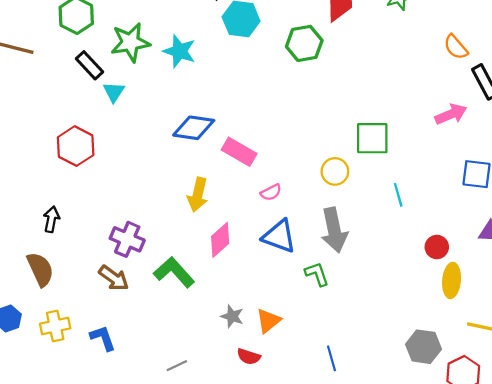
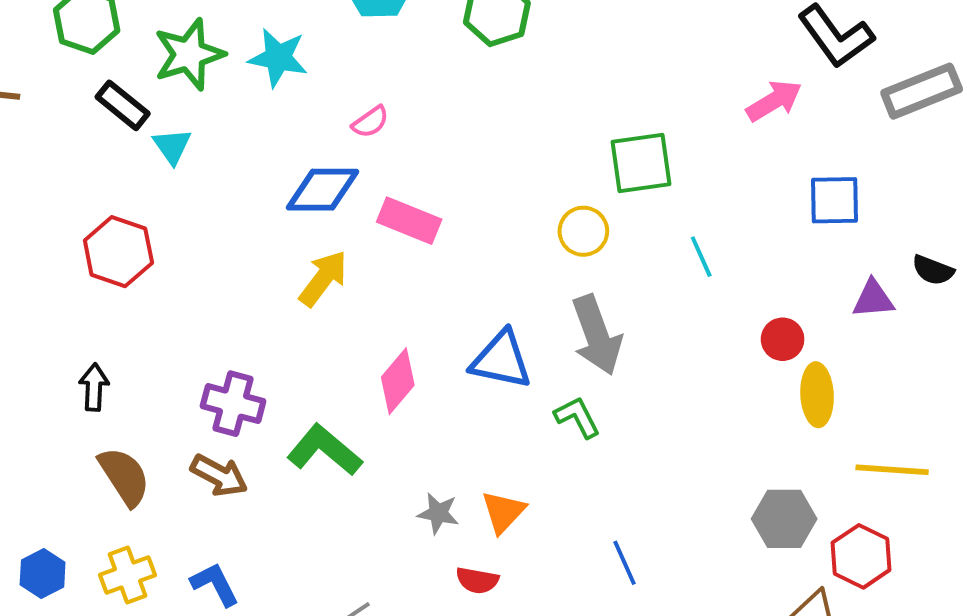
pink semicircle: (271, 192) -> (370, 122), moved
yellow arrow: (198, 195) -> (323, 278), moved, turned -148
brown semicircle: (40, 269) -> (124, 476), moved

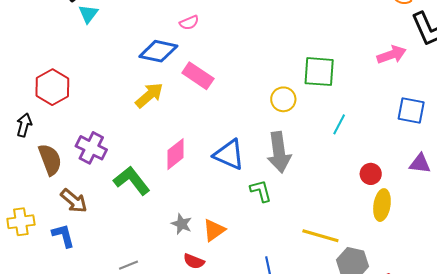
red hexagon: (118, 252) -> (52, 87), moved
cyan line: (701, 257) -> (339, 124), turned 40
yellow line: (892, 470) -> (320, 236), moved
brown arrow: (219, 475) -> (74, 201), moved
brown semicircle: (124, 476) -> (50, 160), moved

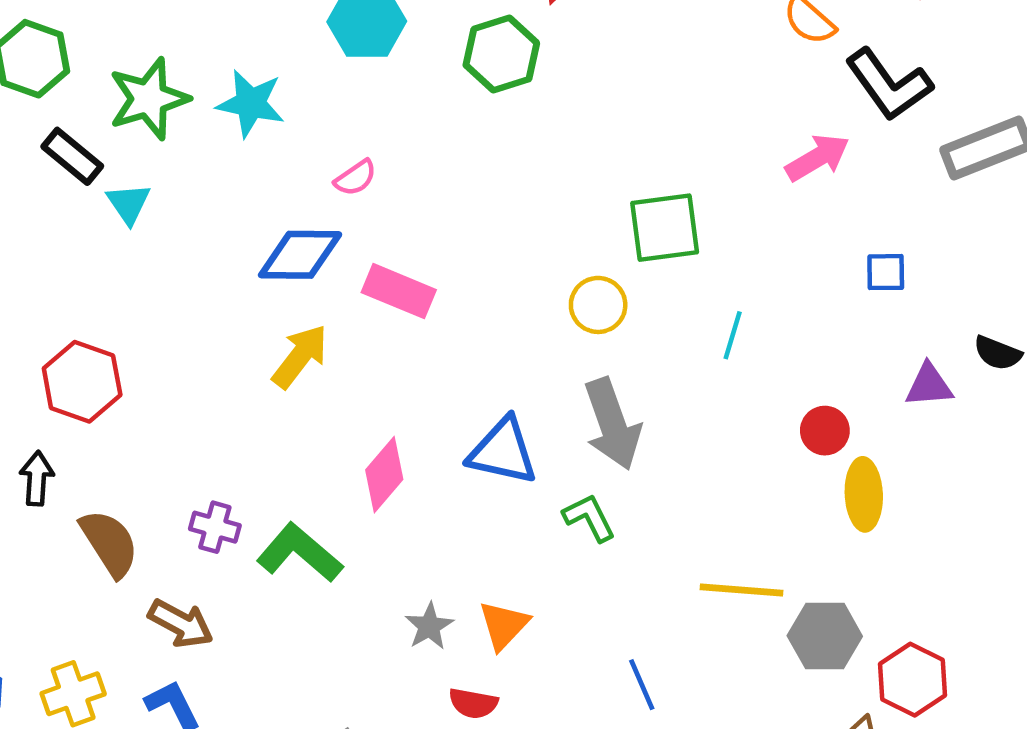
blue square: (411, 110) -> (886, 272), size x0.7
purple cross: (91, 148) -> (215, 527), moved, size x0.7
gray star: (182, 224) -> (429, 626), turned 30

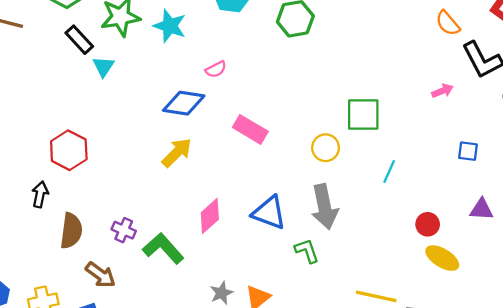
pink arrow: (817, 158) -> (442, 91), size x0.7
pink rectangle: (399, 291) -> (250, 129), moved
yellow ellipse: (864, 494) -> (442, 258), turned -64
brown semicircle: (109, 543) -> (71, 231), turned 32

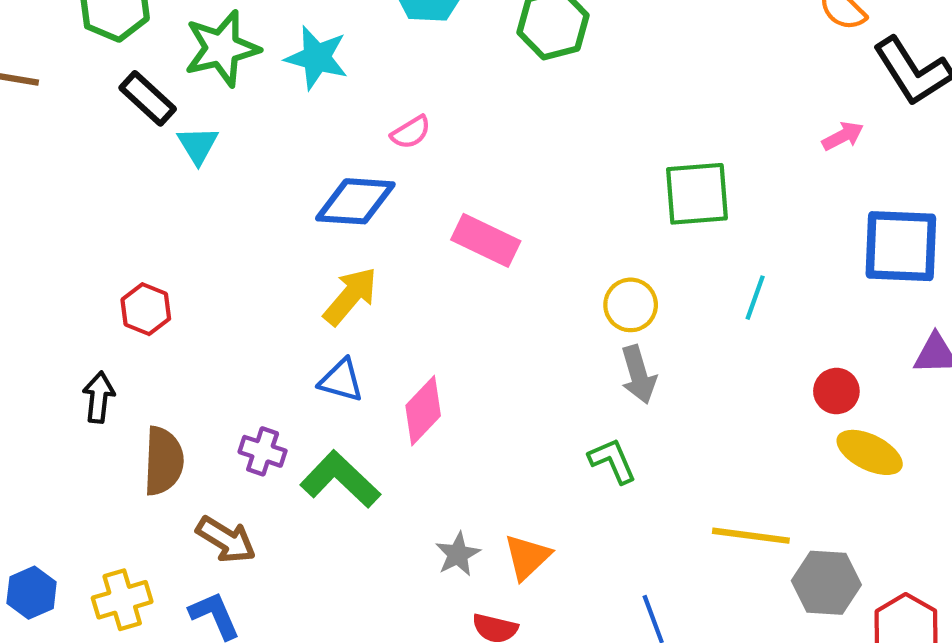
yellow circle: (326, 148) -> (631, 305), moved
red hexagon: (69, 150) -> (146, 309), size x0.7
blue square: (468, 151) -> (901, 246), size x2.0
gray arrow: (324, 207) -> (638, 375), size x0.7
blue triangle: (269, 213) -> (341, 380), moved, size x0.7

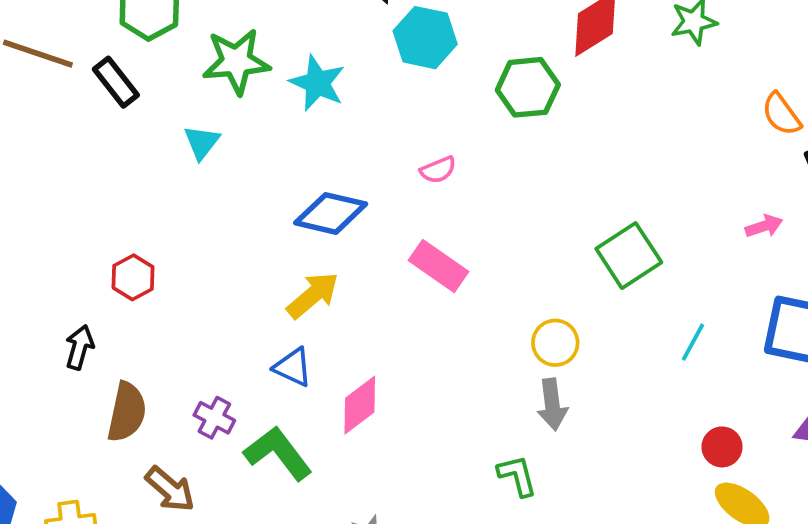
black rectangle: (148, 98) -> (116, 82), moved
pink semicircle: (411, 132) -> (438, 170), moved
green square: (697, 194) -> (629, 256), turned -38
cyan line: (755, 298) -> (693, 342), moved

